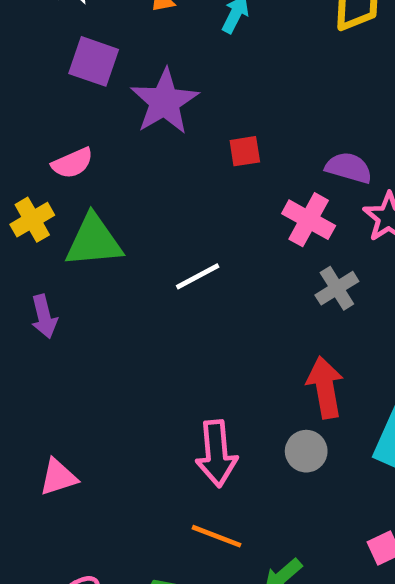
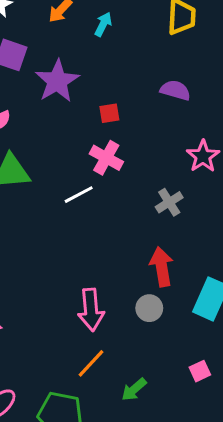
purple semicircle: (349, 168) -> (175, 90), moved
pink cross: (309, 220) -> (106, 158), moved
orange line: (216, 536) -> (91, 363), turned -68

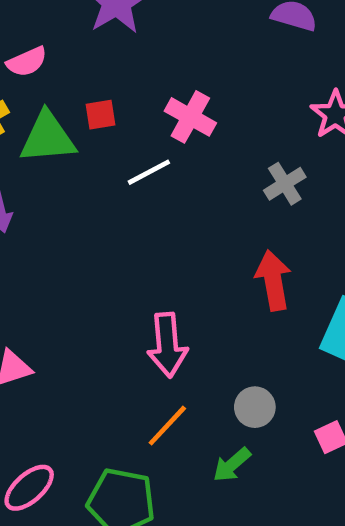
red square: (109, 113) -> (101, 115), moved
gray circle: (149, 308) -> (255, 407), moved

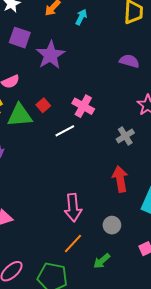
red square: (101, 115) -> (43, 105), turned -32
gray circle: (255, 407) -> (112, 225), moved

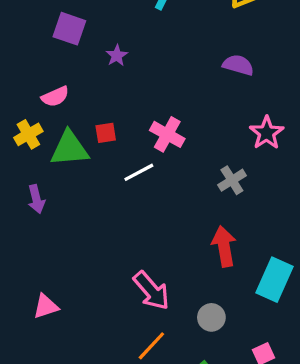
purple star: (50, 55) -> (117, 56), size x0.5
red square: (43, 105) -> (106, 133), turned 32
pink arrow: (73, 208) -> (151, 291), turned -36

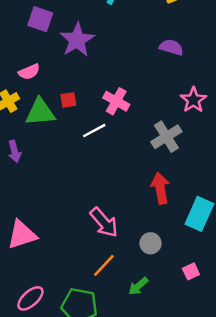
purple star: (117, 56) -> (77, 40), size x2.0
gray cross: (232, 180) -> (166, 137), size x1.4
pink triangle: (46, 306) -> (22, 235), size x1.5

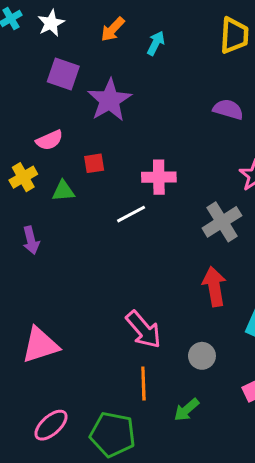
red square: (68, 100) -> (94, 163), moved
pink cross: (116, 101) -> (159, 177), turned -30
green triangle: (40, 112) -> (63, 191), size x0.6
orange line: (104, 265) -> (143, 384), turned -45

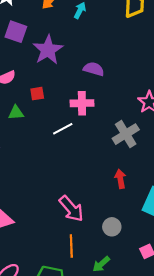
purple semicircle: (228, 109) -> (94, 69), moved
red arrow: (214, 287) -> (120, 179), size x0.7

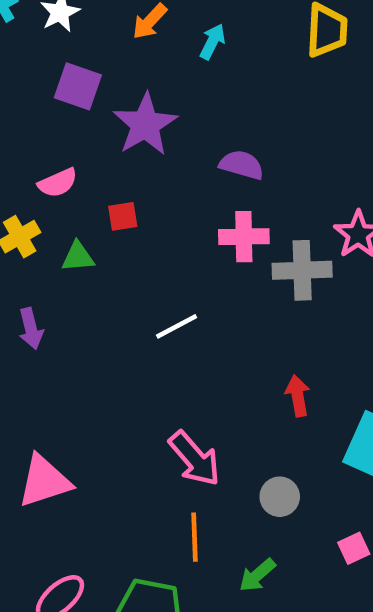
pink cross: (82, 103) -> (244, 237), moved
white line: (63, 129) -> (177, 326), moved
gray cross: (126, 134) -> (302, 270), moved, turned 30

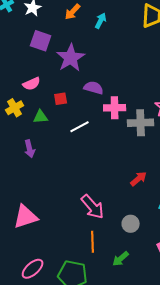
purple semicircle: (242, 165) -> (94, 88), moved
white line: (177, 326) -> (80, 127), moved
purple arrow: (31, 329) -> (30, 149), moved
red arrow: (298, 396) -> (139, 179), turned 60

